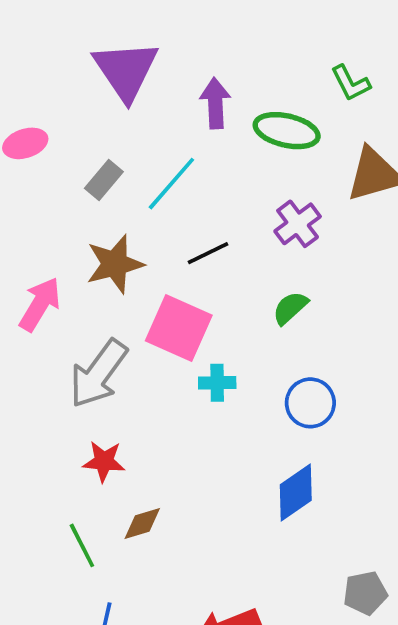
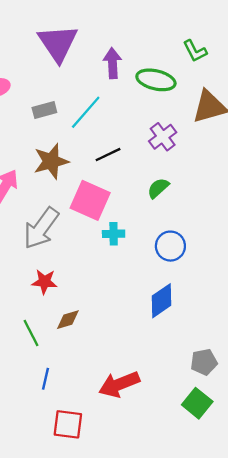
gray rectangle: (104, 180) -> (44, 110), turned 35

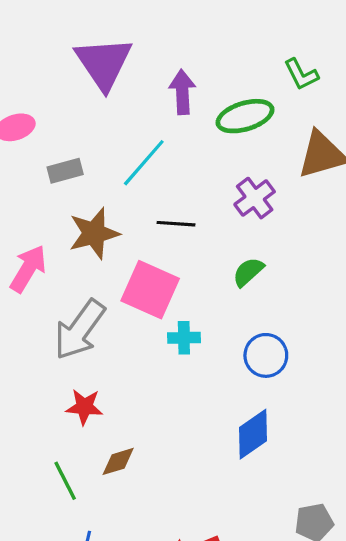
green ellipse: (156, 80) -> (245, 116), turned -30
gray rectangle: (44, 110) -> (65, 171), moved
black line: (108, 155) -> (176, 224), turned 30

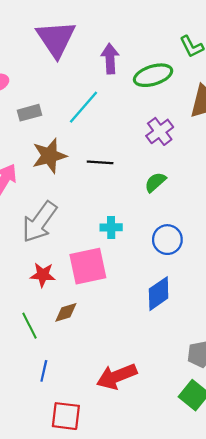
black line: (176, 224) -> (100, 162), moved
pink square: (150, 290) -> (88, 266), moved, turned -36

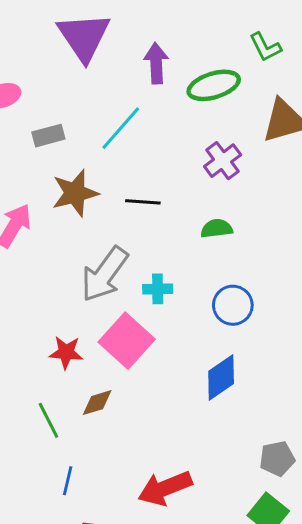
green semicircle: (155, 182) -> (217, 228), turned 35
gray arrow: (39, 222) -> (105, 274), moved
pink square: (88, 266) -> (127, 341), turned -36

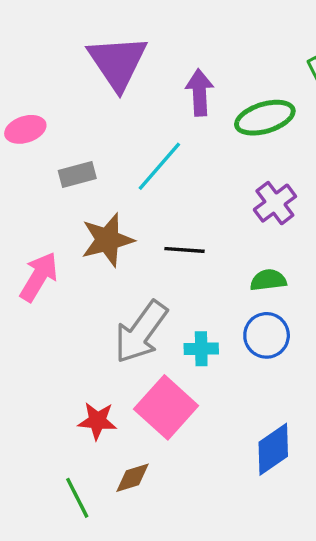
blue circle: (233, 305) -> (267, 335), moved

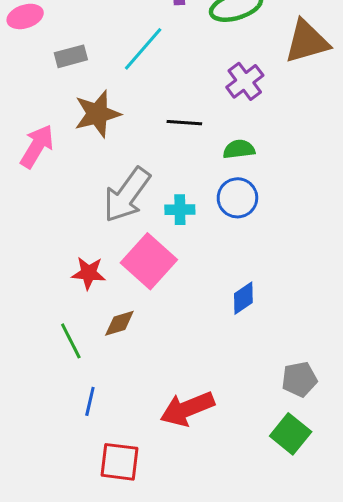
black line: (184, 250) -> (184, 123), moved
blue diamond: (273, 449) -> (243, 298), size x0.7

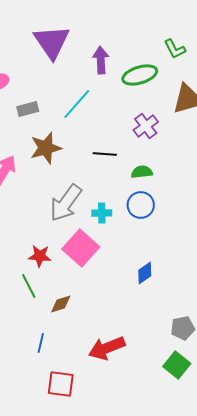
brown diamond: (119, 323) -> (61, 304), moved
green line: (71, 341) -> (29, 286), moved

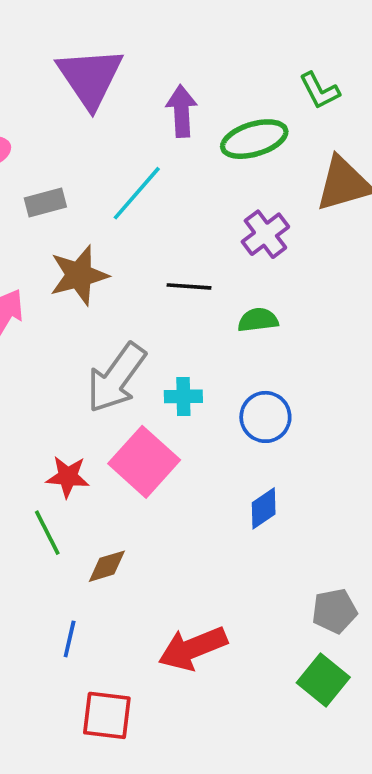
blue circle: (141, 205) -> (265, 417), moved

